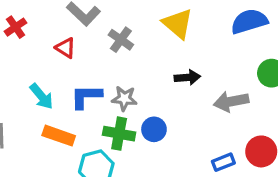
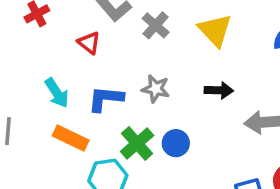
gray cross: (121, 40) -> (156, 25), moved
gray star: (124, 98) -> (156, 89), moved
green cross: (119, 134) -> (137, 143), turned 32

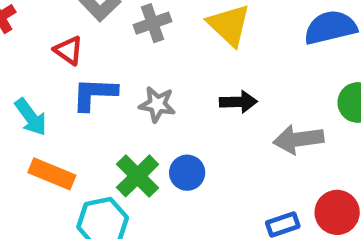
gray cross: (156, 25) -> (152, 23), turned 32
blue L-shape: (106, 99) -> (94, 94), moved

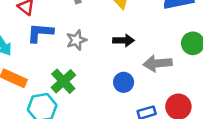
gray star: (157, 104) -> (76, 40), turned -30
blue circle: (187, 173) -> (124, 82), moved

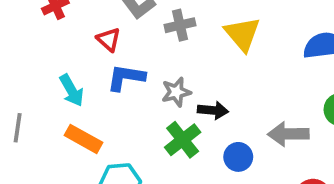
black arrow: (124, 40) -> (213, 110), moved
green cross: (63, 81) -> (183, 140), moved

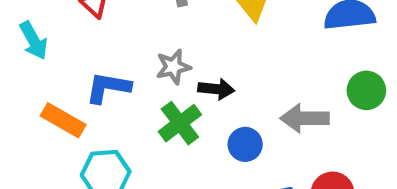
blue L-shape: (126, 77) -> (108, 88), moved
cyan arrow: (72, 90) -> (34, 40), moved

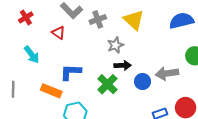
gray star: (173, 67) -> (115, 45), moved
blue circle: (245, 144) -> (142, 82), moved

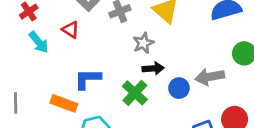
cyan arrow: (32, 55) -> (39, 42), moved

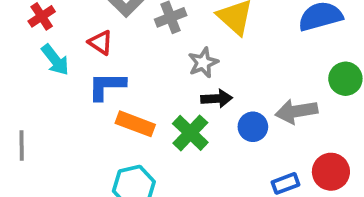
blue L-shape: (88, 79) -> (107, 86), moved
orange rectangle: (64, 103) -> (135, 124), moved

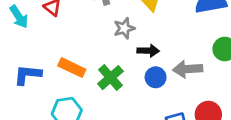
blue L-shape: (107, 86) -> (28, 75), moved
black arrow: (217, 99) -> (148, 51), moved

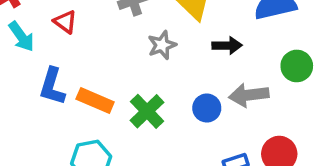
black arrow: (148, 51) -> (227, 45), moved
blue L-shape: (28, 75) -> (52, 86), moved, turned -76

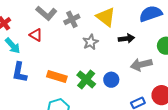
blue L-shape: (52, 86) -> (19, 72), moved
blue circle: (207, 108) -> (111, 80), moved

